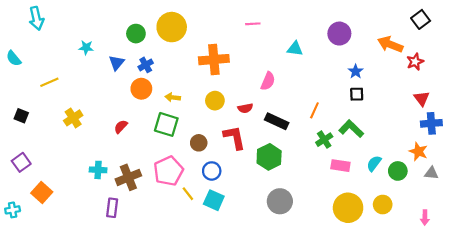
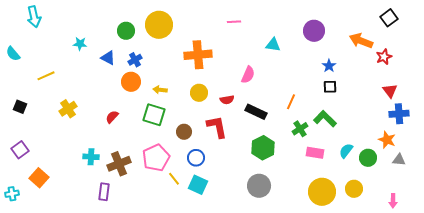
blue triangle: (116, 63) -> (108, 58), turned -42
green hexagon: (269, 157) -> (263, 148), moved

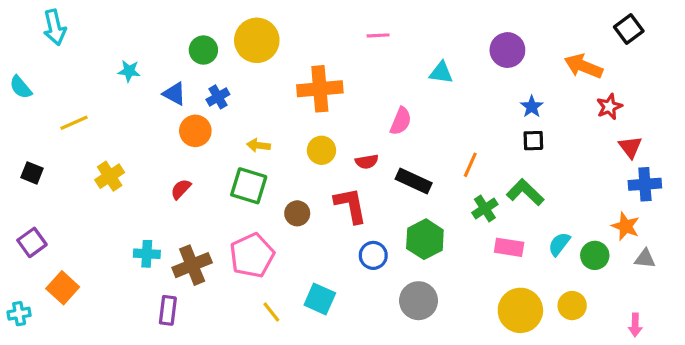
red star: (384, 57) -> (609, 107), moved
orange circle: (131, 82) -> (195, 131), moved
blue circle: (196, 158) -> (373, 255), moved
yellow line: (174, 179) -> (271, 312), moved

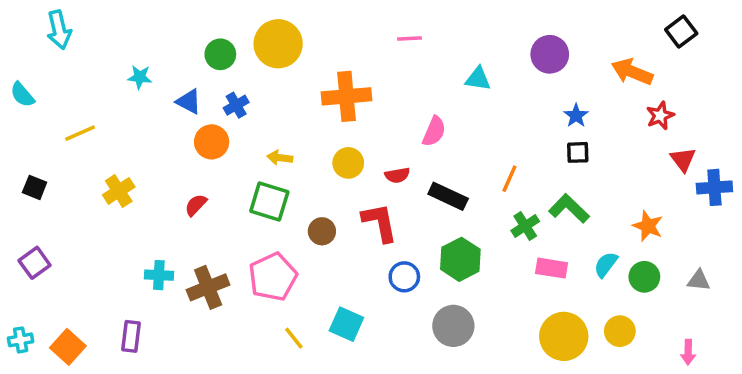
blue cross: (645, 184) -> (714, 187), moved
orange star: (626, 226) -> (648, 226), moved
orange square: (63, 288) -> (68, 347), moved
purple rectangle: (168, 310) -> (131, 336), moved

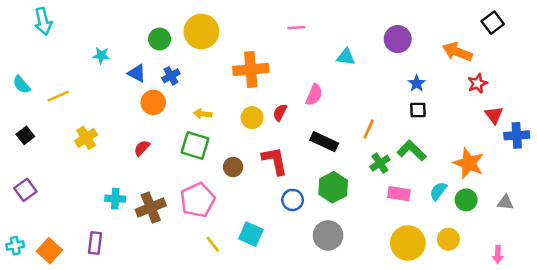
cyan semicircle: (22, 95) -> (21, 85), moved
red semicircle: (397, 175) -> (280, 113), moved, turned 126
black square: (35, 187) -> (25, 135), turned 30
orange star: (648, 226) -> (469, 163), size x1.4

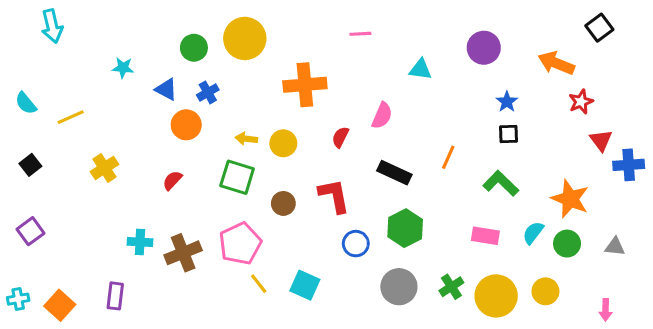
yellow circle: (252, 118) -> (283, 143), moved
green cross: (380, 163) -> (451, 287), moved
yellow line: (213, 244) -> (259, 284), moved

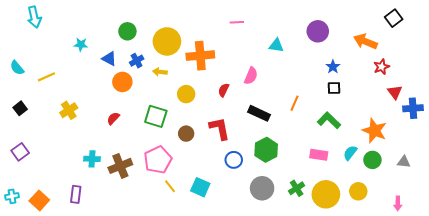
yellow circle: (245, 38) -> (167, 41), moved
yellow arrow: (246, 139) -> (160, 72), moved

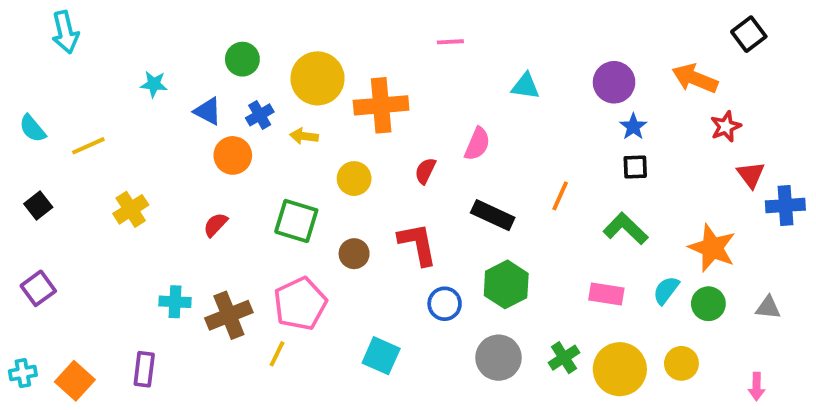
purple circle: (318, 31) -> (614, 82), moved
yellow line: (170, 186) -> (277, 354), moved, turned 64

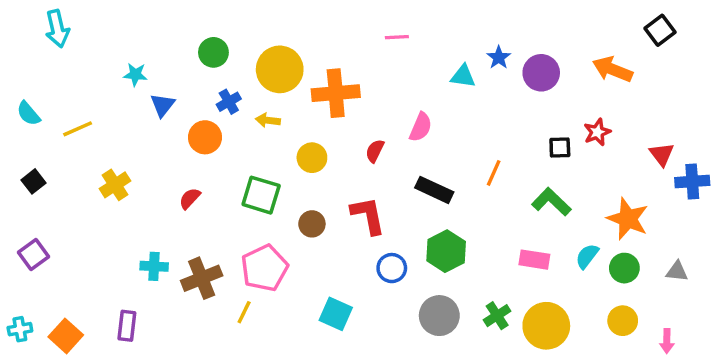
blue triangle: (208, 111) -> (163, 105), moved, turned 40
blue star: (633, 127) -> (499, 57), moved
red star: (726, 127) -> (597, 132), moved
yellow circle: (681, 363) -> (623, 321), moved

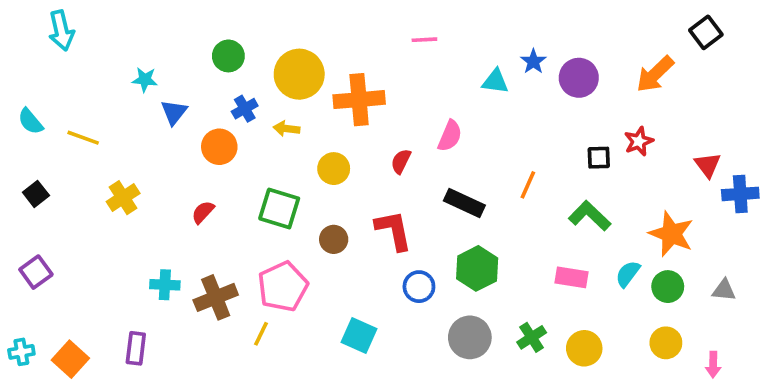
orange arrow: (612, 69) -> (655, 74), turned -66
yellow line: (78, 129) -> (83, 138), turned 44
yellow circle: (546, 326) -> (584, 348), size x0.7

